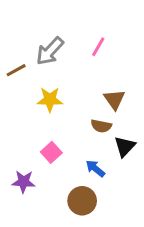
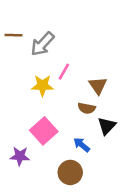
pink line: (98, 47) -> (64, 72), moved
brown line: (16, 70) -> (13, 35), moved, turned 30
pink square: (51, 152) -> (44, 131), size x1.5

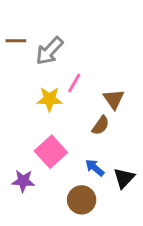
brown semicircle: (87, 108) -> (101, 125), turned -66
black triangle: (107, 126) -> (124, 178), moved

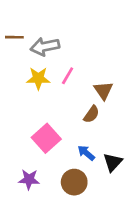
gray arrow: (49, 51) -> (45, 46), turned 36
yellow star: (49, 99) -> (38, 78), moved
purple star: (23, 181) -> (29, 179), moved

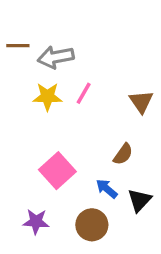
brown triangle: (103, 90) -> (141, 102), moved
brown semicircle: (91, 114) -> (123, 154), moved

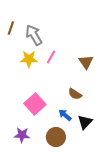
brown line: (18, 46) -> (11, 28), turned -72
gray arrow: (56, 57) -> (34, 35), turned 70
brown semicircle: (123, 154) -> (75, 94), turned 88

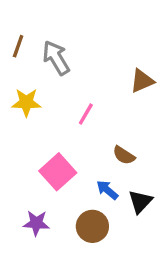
pink line: (51, 57) -> (86, 114), moved
yellow star: (29, 59) -> (26, 102), moved
brown triangle: (86, 62) -> (142, 81), moved, turned 42

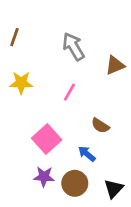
gray arrow: (56, 58) -> (73, 47), moved
black triangle: (140, 202) -> (114, 189), moved
purple star: (36, 223) -> (44, 177), moved

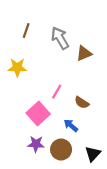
brown line: (14, 37) -> (26, 30), moved
brown triangle: (115, 65) -> (84, 53), moved
pink line: (69, 92) -> (57, 92), moved

